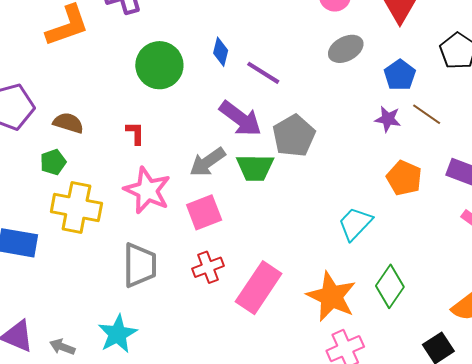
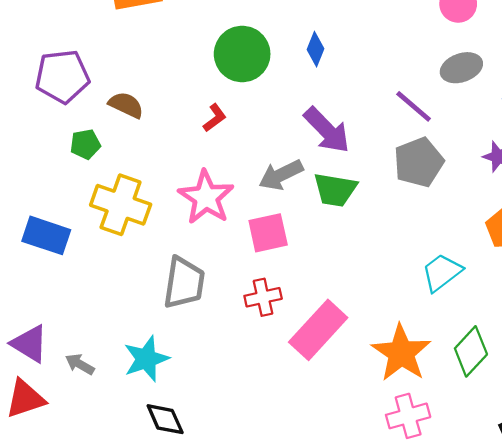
purple line: (263, 73) -> (414, 106), moved
red L-shape: (135, 133) -> (215, 118), moved, turned 45
gray pentagon: (294, 136) -> (419, 162), moved
green pentagon: (53, 162) -> (85, 144), moved

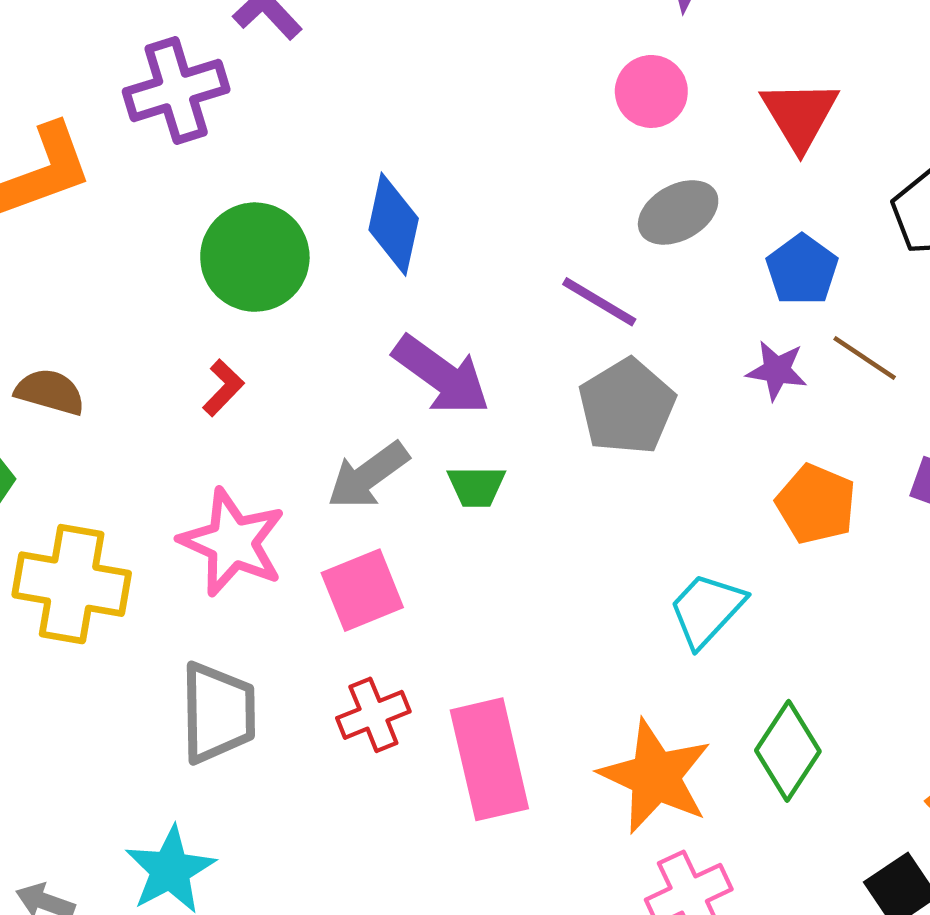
blue diamond: (316, 49) -> (394, 224), size x1.5
green trapezoid: (335, 190) -> (476, 486), size x0.7
pink rectangle: (318, 330) -> (489, 759), turned -46

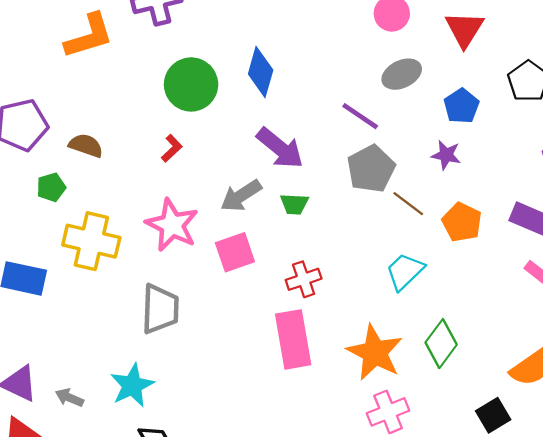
brown line: (865, 358) -> (408, 204), moved
red cross: (373, 715) -> (304, 279), moved

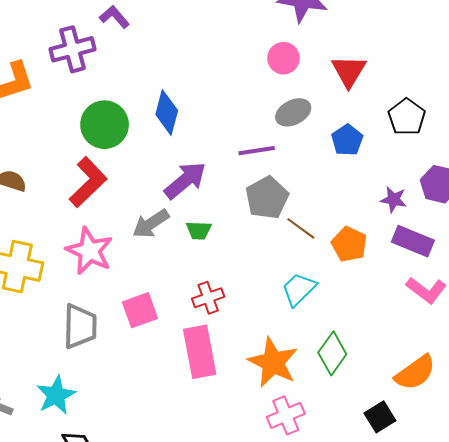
purple line: (360, 116) -> (257, 151), turned -42
red L-shape: (172, 148) -> (88, 182), size x2.0
purple arrow: (280, 148) -> (185, 180), turned -78
purple star: (446, 155) -> (394, 200), moved
pink square: (235, 252) -> (140, 310), moved

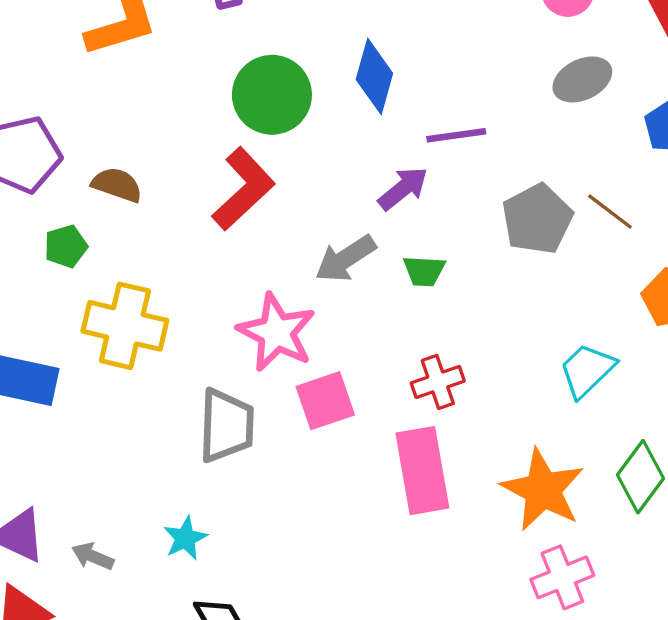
purple line: (257, 151) -> (456, 135), moved
purple arrow: (185, 180) -> (403, 189), size x0.7
brown line: (301, 228) -> (610, 212), moved
pink star: (89, 251) -> (276, 332), moved
cyan star: (56, 395) -> (185, 538), size x0.7

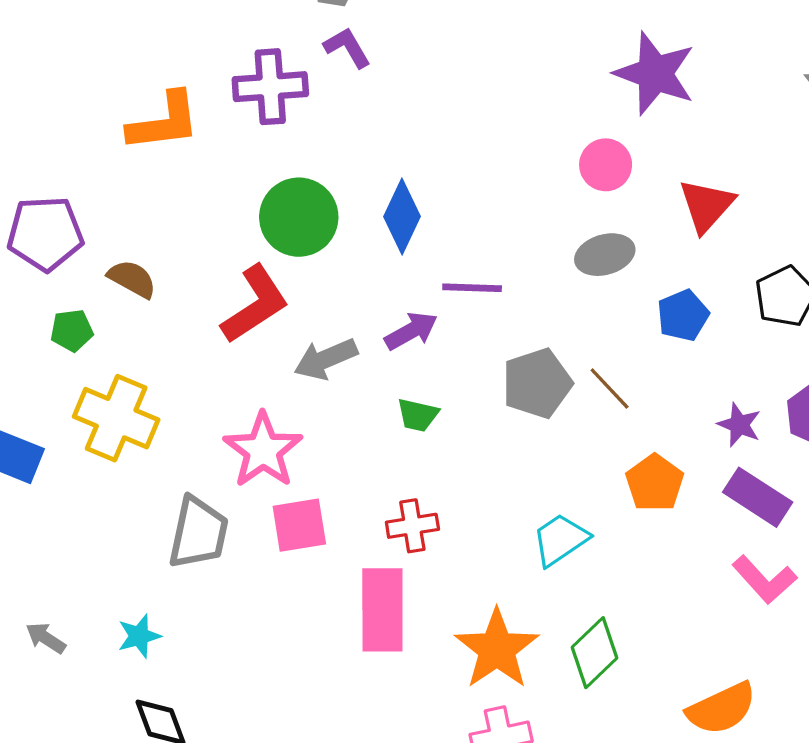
gray arrow: (346, 259) -> (326, 359), moved

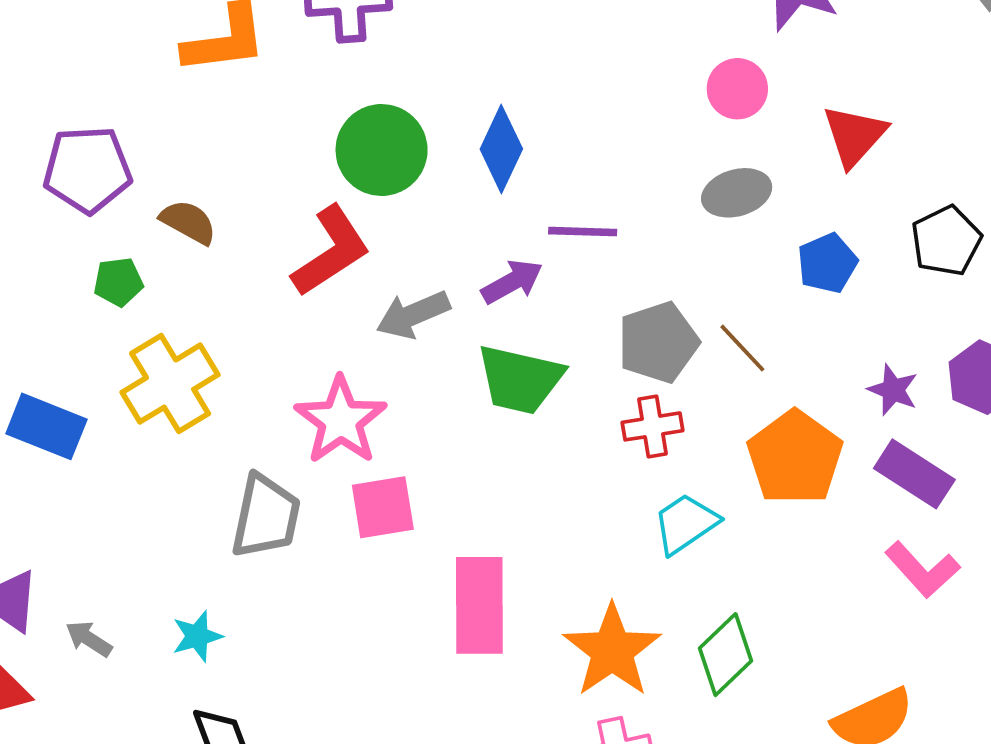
green trapezoid: (418, 415) -> (520, 379), size x1.8
yellow cross: (116, 418) -> (170, 384), turned 36
orange pentagon: (655, 483) -> (795, 458), size x1.4
red cross: (412, 526) -> (652, 426), moved

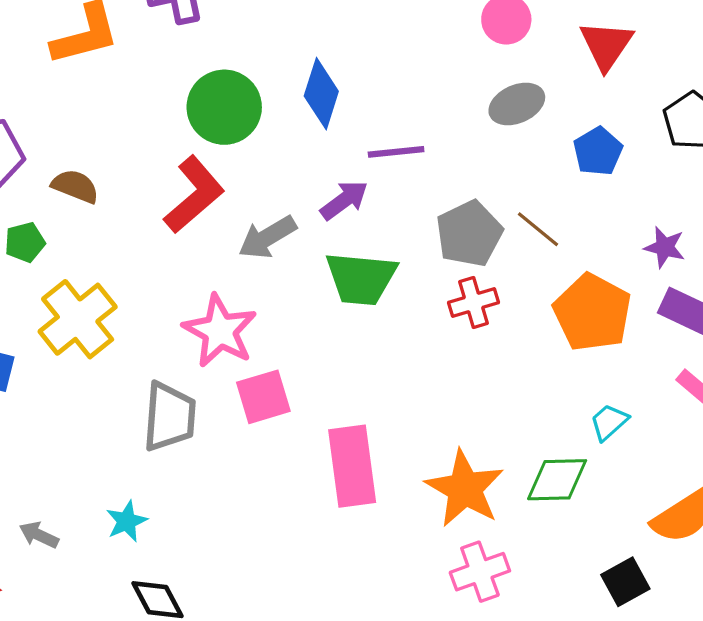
cyan trapezoid: (686, 524) -> (609, 422), moved, size x0.7
green diamond: (725, 655) -> (557, 480), turned 50

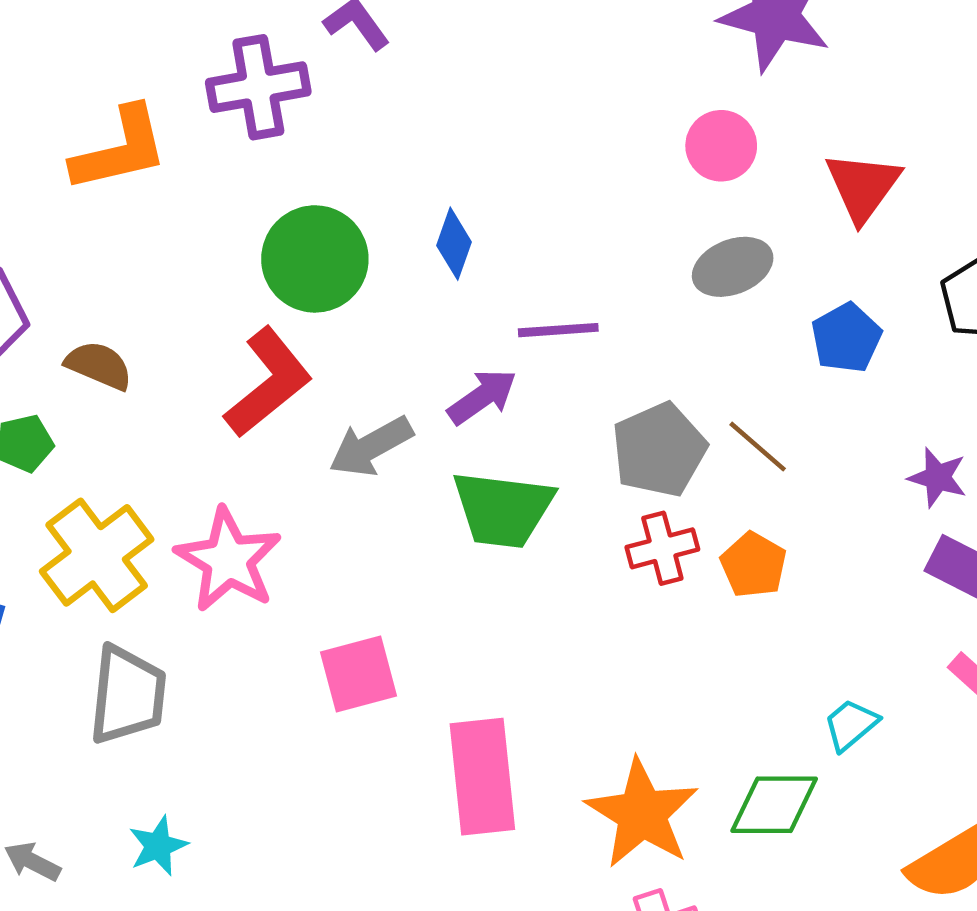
blue diamond: (321, 94) -> (454, 244), size x0.7
orange pentagon: (592, 312) -> (753, 565), moved, size x0.6
pink star: (220, 331) -> (228, 560), moved
gray trapezoid: (169, 417) -> (128, 695), moved

